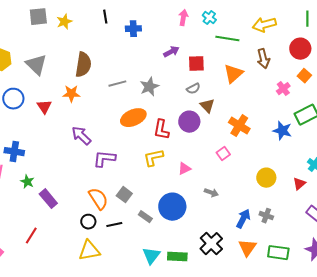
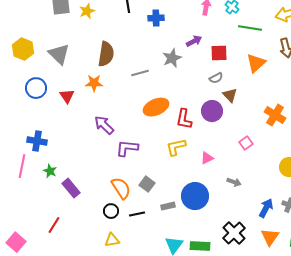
gray star: (149, 87) -> (172, 58), moved
orange cross: (239, 126) -> (275, 115), moved
gray rectangle: (145, 217) -> (168, 206), turned -48
yellow triangle: (89, 251) -> (112, 240), size x0.7

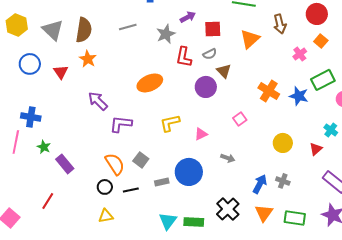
brown semicircle: (106, 54) -> (84, 30), moved
gray line: (140, 73) -> (128, 27), moved
orange star: (94, 83) -> (88, 59), turned 30
red L-shape: (184, 119) -> (184, 57), moved

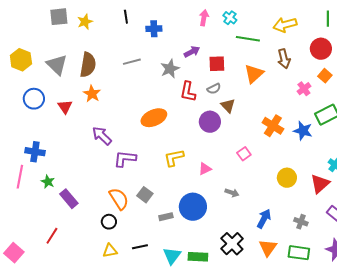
red triangle: (316, 149) -> (320, 184), size x1.5
gray cross: (283, 181) -> (301, 222), moved
black line: (131, 190) -> (140, 247), moved

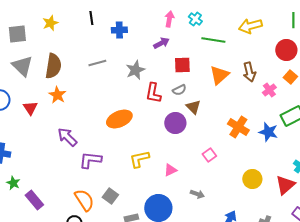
gray square: (59, 17) -> (17, 34), moved
purple arrow: (192, 52) -> (161, 43), moved
brown arrow: (284, 59) -> (249, 72), moved

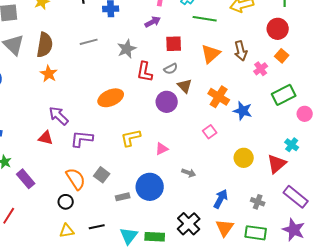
red triangle: (30, 108) -> (46, 138), moved, turned -42
orange cross: (238, 127) -> (219, 97), moved
blue star: (268, 132) -> (243, 111), moved
pink square: (209, 155) -> (210, 132), moved

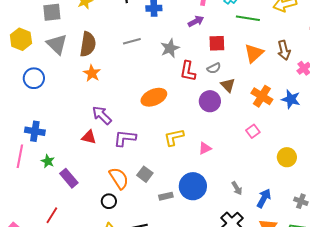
blue star: (243, 111) -> (291, 99), moved
gray arrow: (189, 173) -> (237, 188), moved, turned 40

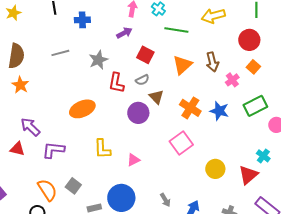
red square: (217, 43) -> (145, 55), turned 30
pink square: (253, 131) -> (181, 143), size x1.6
yellow L-shape: (174, 137) -> (102, 149), turned -80

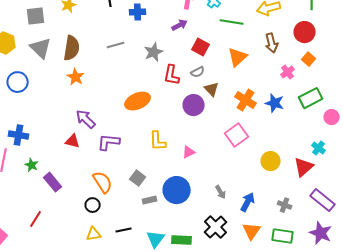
brown arrow: (212, 62) -> (272, 43), moved
gray square: (73, 186) -> (138, 178), moved

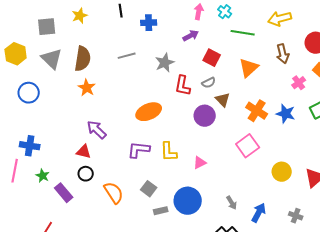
purple L-shape: (109, 142) -> (139, 150), moved
black circle: (93, 205) -> (86, 174), moved

